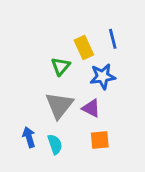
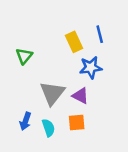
green triangle: (61, 66) -> (24, 56), moved
blue arrow: (29, 137) -> (25, 121), turned -144
orange square: (100, 140) -> (77, 123), moved

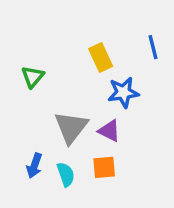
blue line: (100, 34) -> (153, 47), moved

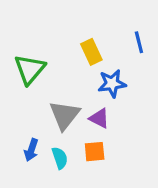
green triangle: (33, 77) -> (30, 69), size x1.5

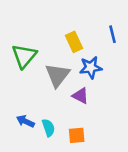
gray triangle: (64, 115) -> (57, 75), moved
blue arrow: (31, 150) -> (25, 121), turned 96
orange square: (95, 152) -> (77, 135), moved

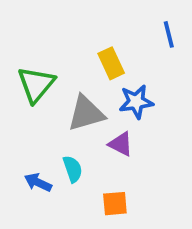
blue line: (112, 34) -> (169, 34), moved
gray triangle: (57, 75) -> (86, 113), turned 36
cyan semicircle: (48, 128) -> (73, 169), moved

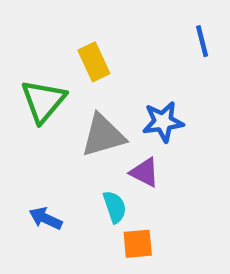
yellow rectangle: (111, 63) -> (94, 62), moved
cyan semicircle: (73, 169) -> (115, 207), moved

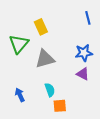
blue star: (163, 122) -> (84, 53), moved
purple triangle: (145, 172) -> (83, 74), moved
blue arrow: (46, 218) -> (20, 95), turned 40

